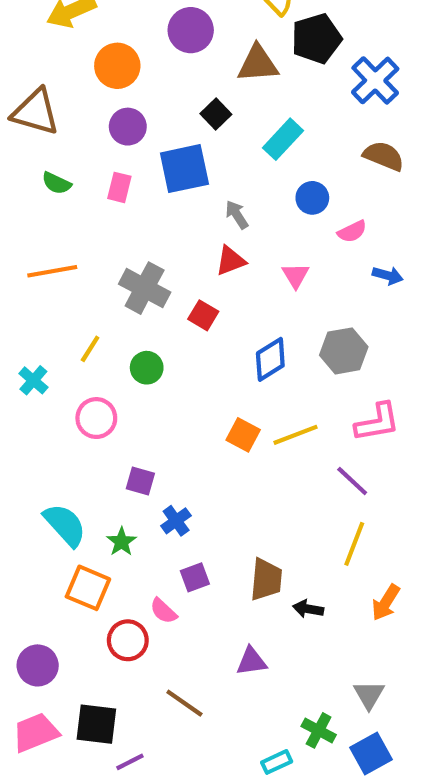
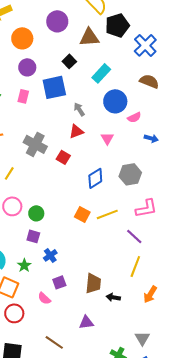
blue circle: (312, 198) -> (115, 101), size x1.5
green circle: (147, 368) -> (36, 213), moved
red circle: (128, 640) -> (14, 313), moved

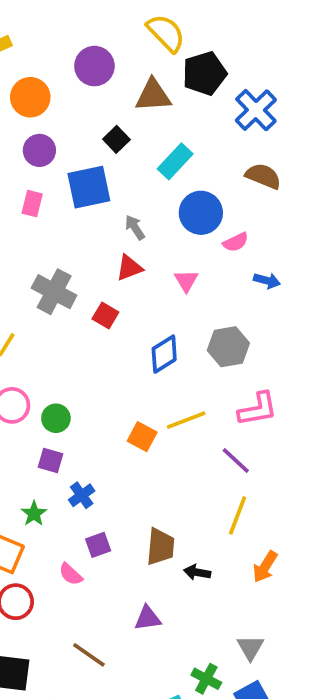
orange square: (82, 214) -> (142, 437), moved

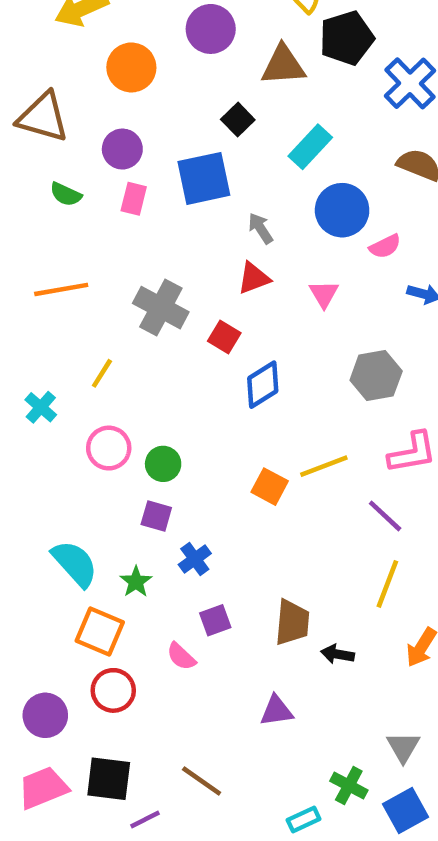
purple circle: (39, 150) -> (122, 149), moved
blue diamond: (164, 354) -> (263, 385), moved
brown line: (89, 655) -> (202, 781), moved

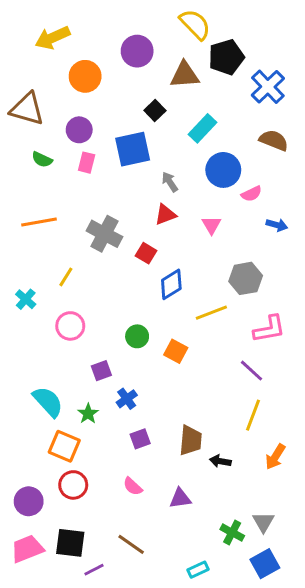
green circle: (163, 464) -> (137, 336), moved
yellow line: (324, 466) -> (211, 313), moved
purple square: (156, 516) -> (101, 371), turned -36
pink semicircle: (181, 656) -> (133, 486), moved
green cross: (349, 786) -> (232, 532), moved

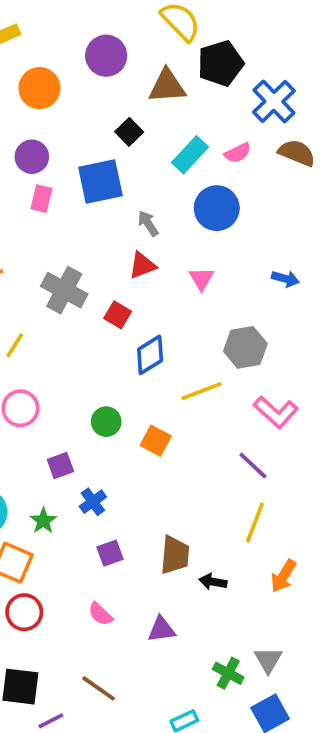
brown semicircle: (274, 140) -> (297, 153), moved
pink semicircle: (252, 194) -> (238, 153), moved
pink L-shape: (269, 329) -> (276, 412), turned 52

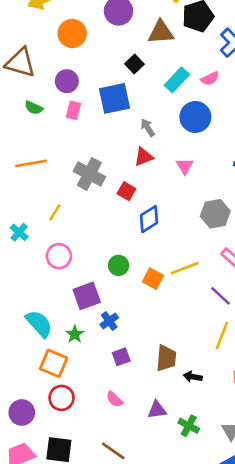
yellow line: (201, 391) -> (185, 268), moved
purple square: (60, 465) -> (87, 296), size x1.5
green cross: (228, 673) -> (189, 426), moved

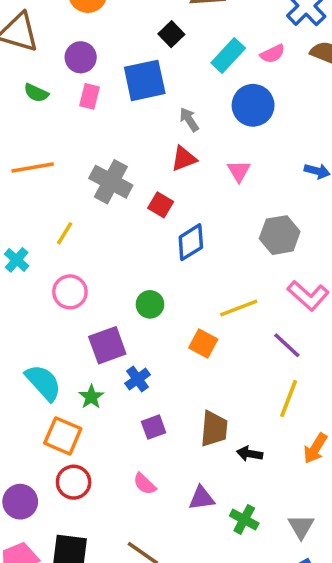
orange square: (153, 279) -> (203, 343), moved

